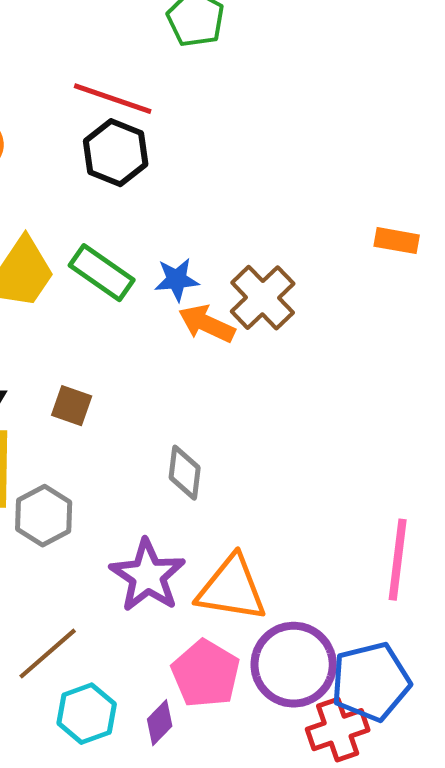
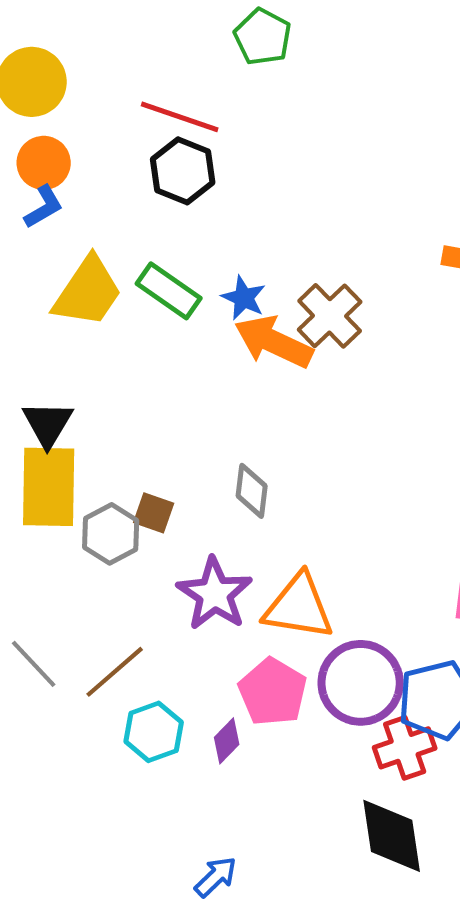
blue star: (177, 280) -> (244, 298), turned 30
orange arrow: (207, 324) -> (274, 342), size x1.4
brown square: (72, 406) -> (154, 513), moved

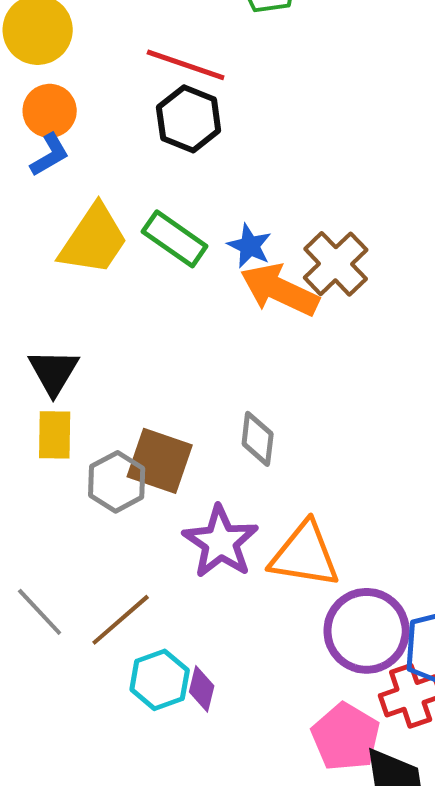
yellow rectangle: (49, 487) -> (55, 435), size x0.6
brown square: (154, 513) -> (160, 461), size x1.6
pink pentagon: (273, 692) -> (346, 737), moved
purple diamond: (227, 741) -> (202, 689), moved, turned -30

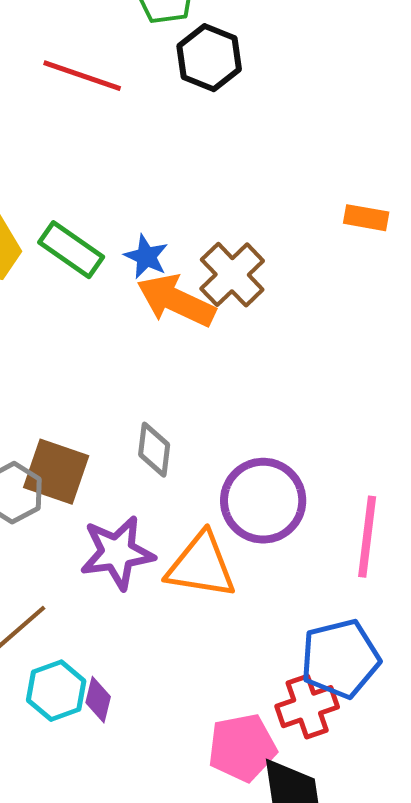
black hexagon: (189, 119) -> (209, 58), moved
purple star: (221, 542) -> (117, 553), turned 30
purple circle: (367, 631) -> (263, 501), moved
pink pentagon: (346, 737) -> (242, 748), turned 30

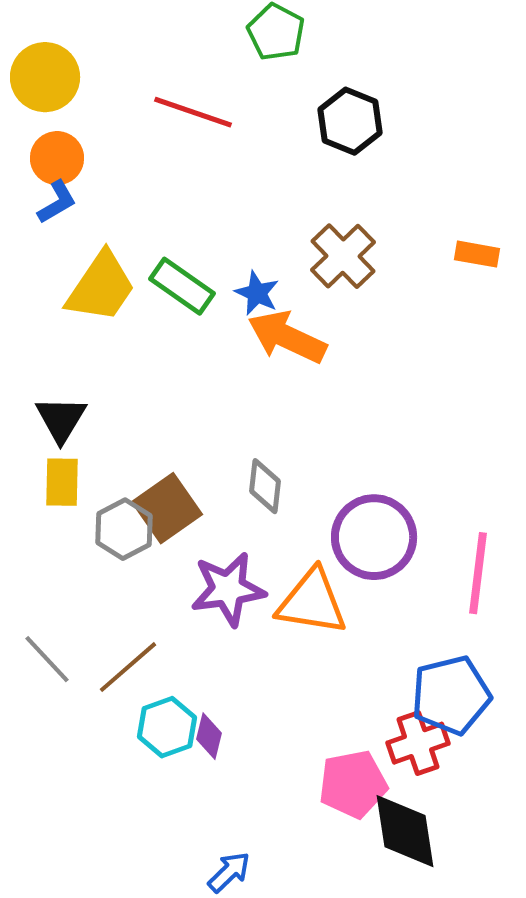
black hexagon: (209, 58) -> (350, 121), moved
brown cross: (232, 275) -> (343, 256), moved
brown square: (56, 472) -> (167, 508), turned 36

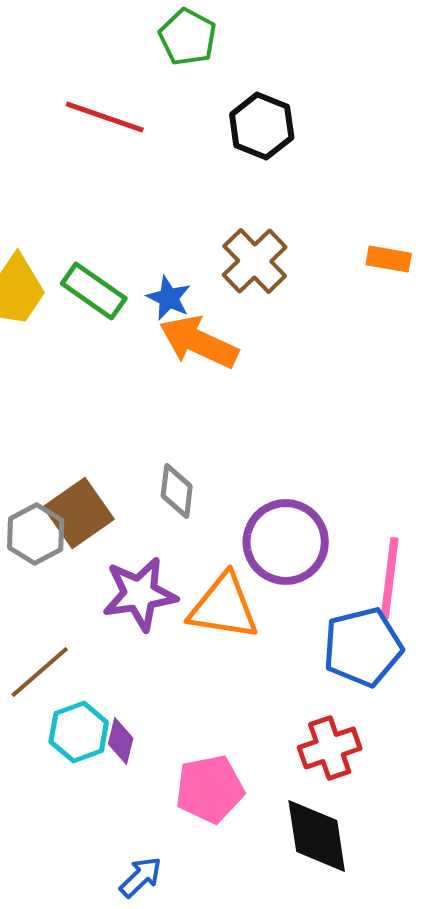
blue pentagon: (451, 695) -> (363, 647), moved
pink pentagon: (353, 784) -> (210, 789), moved

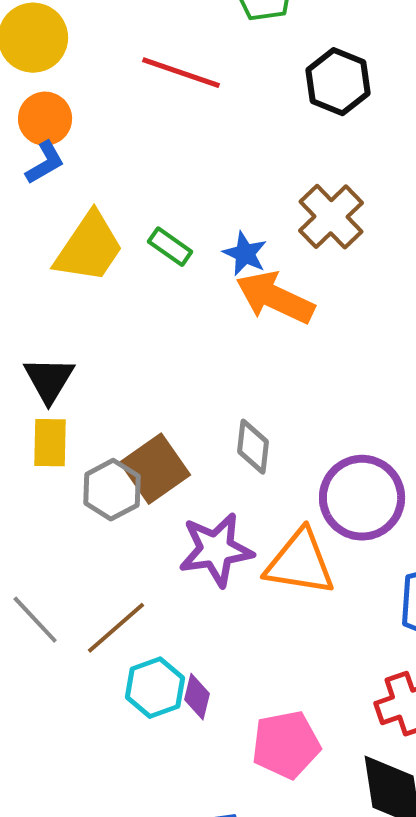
green rectangle: (94, 291) -> (170, 247), size x0.7

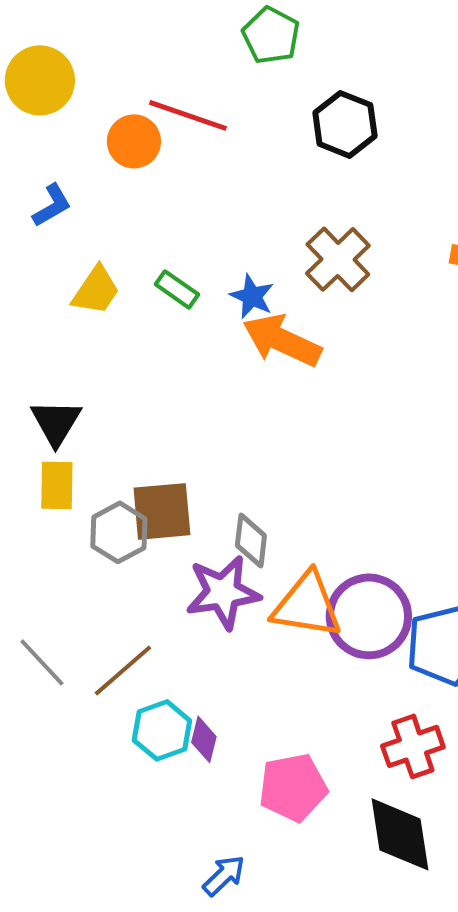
orange circle: (45, 119) -> (134, 141), moved
yellow trapezoid: (89, 248) -> (96, 290), size x0.7
gray diamond: (253, 447) -> (251, 540), moved
brown square: (155, 469) -> (162, 511), turned 30
purple circle: (362, 498) -> (369, 616), moved

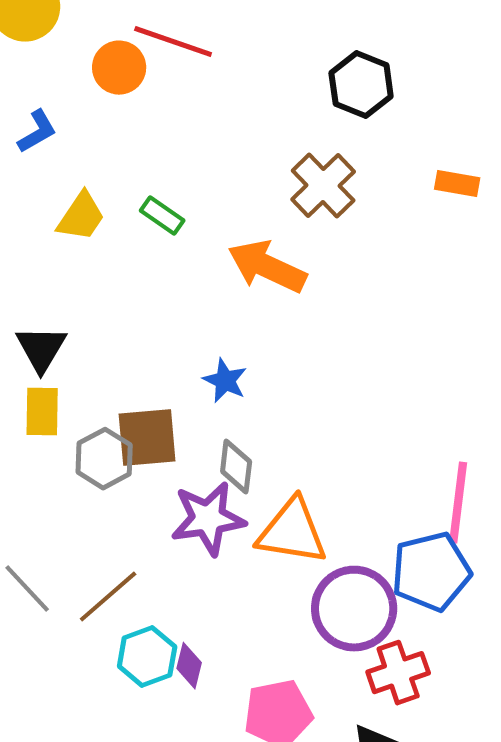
black hexagon: (345, 124) -> (361, 85), moved
blue star: (252, 296) -> (225, 381), moved
purple circle: (369, 616) -> (354, 609), moved

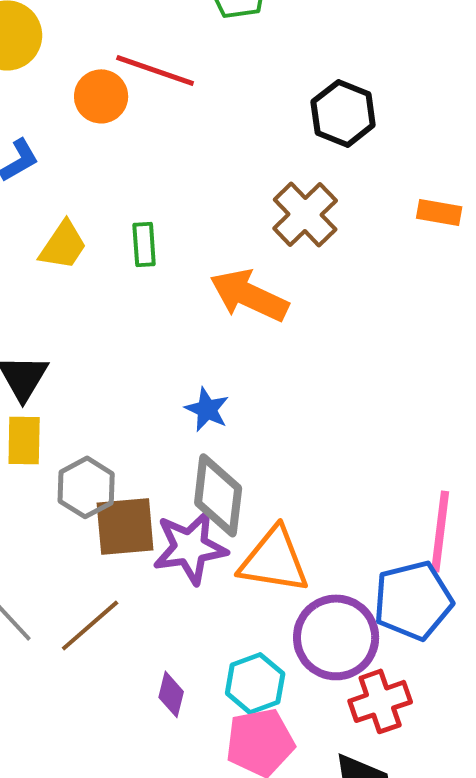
green rectangle: (162, 216) -> (144, 244), turned 51
brown square: (147, 438) -> (125, 526), moved
gray diamond: (236, 467) -> (218, 495), size x1.5
cyan hexagon: (147, 657) -> (255, 683), moved

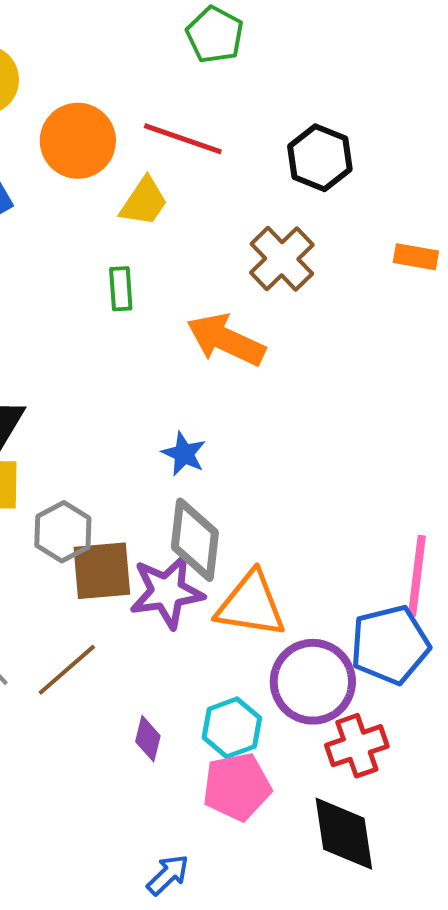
red line: (155, 70) -> (183, 139), moved
orange circle: (101, 96) -> (78, 141), size x1.4
yellow trapezoid: (63, 245) -> (144, 202), moved

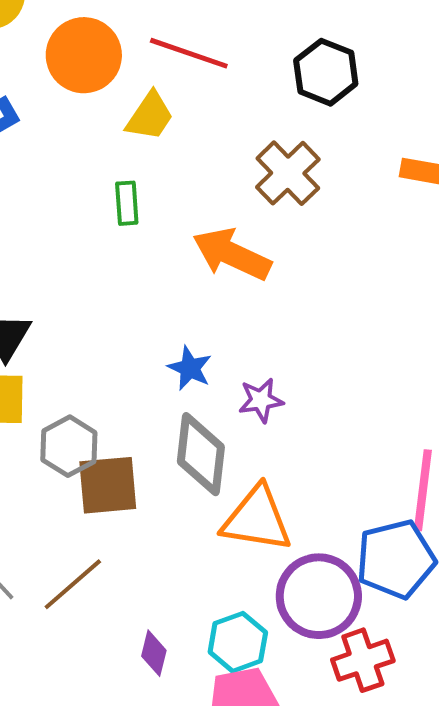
purple star: (167, 592) -> (261, 400), moved, size x0.6

